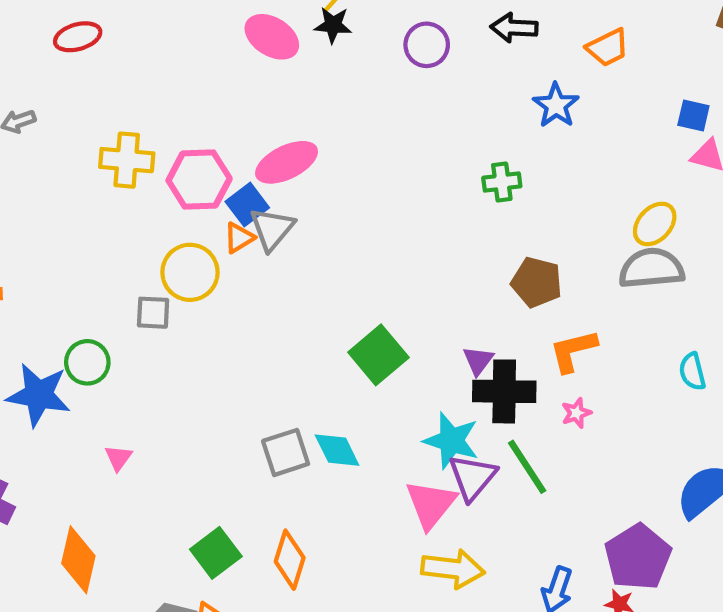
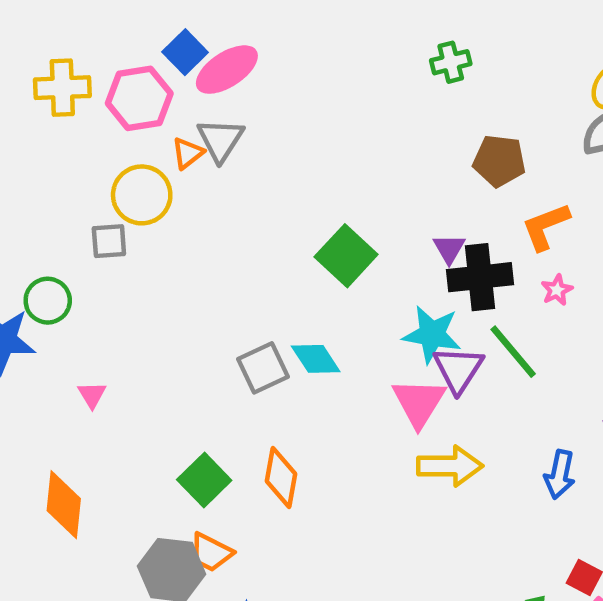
blue square: (247, 205) -> (185, 52), moved

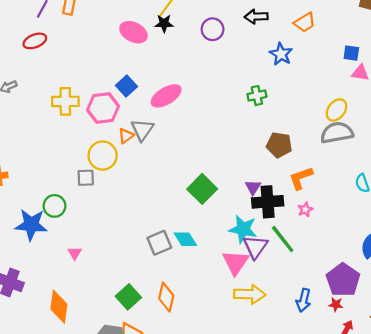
pink ellipse: (227, 70) -> (166, 96), moved

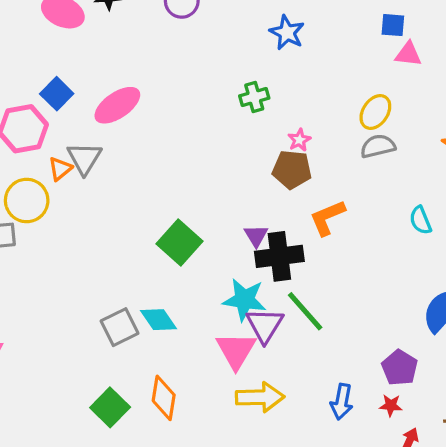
gray semicircle: (337, 133) -> (378, 146), size x0.7
pink star: (305, 209) -> (299, 140), moved
purple pentagon: (343, 280) -> (400, 368), size x0.7
green square: (128, 297) -> (110, 407), moved
orange diamond: (166, 297) -> (164, 398), moved

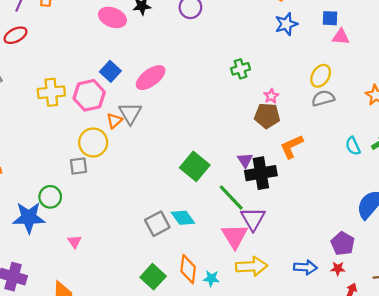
blue star: (287, 33) -> (286, 24), moved, turned 30
cyan star: (245, 300) -> (211, 278), moved, size x0.6
green line: (305, 311) -> (231, 198), moved
blue arrow: (342, 402) -> (305, 267), turned -95

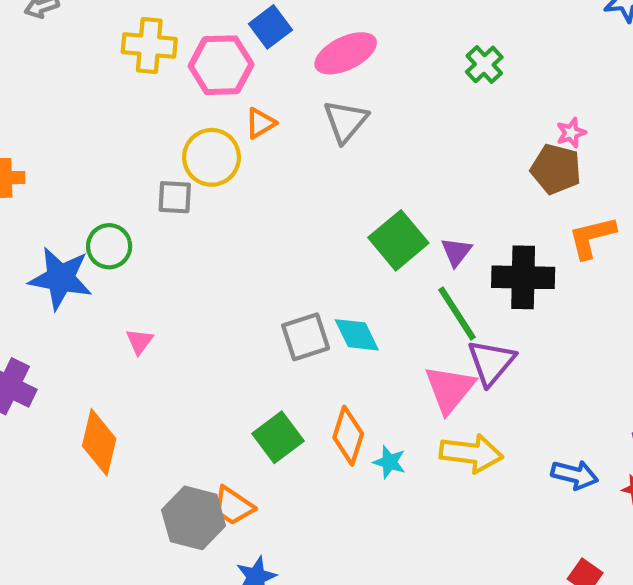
green cross: (241, 69) -> (484, 64), moved, turned -36
gray triangle: (130, 113) -> (346, 121), moved
purple triangle: (245, 160) -> (456, 252), moved

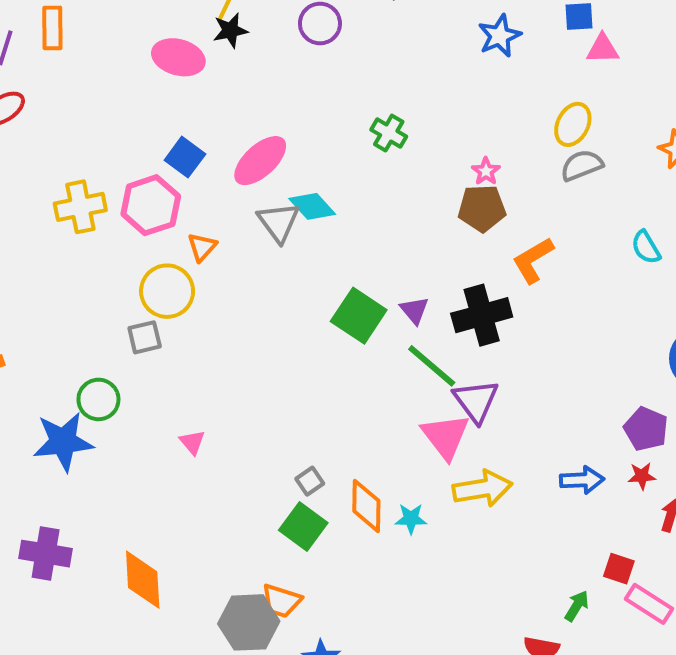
cyan diamond: (357, 335) -> (312, 206), moved
gray square: (306, 337) -> (310, 481), moved, size x0.6
pink triangle: (139, 341) -> (192, 442), moved

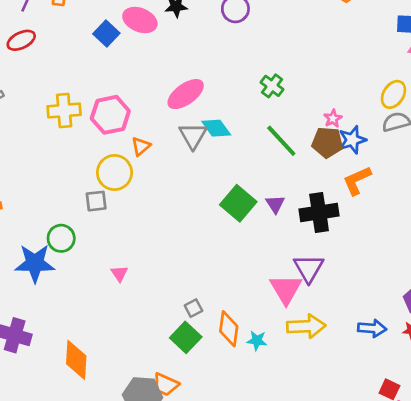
blue star: (500, 36) -> (352, 140), moved
blue square: (185, 157) -> (106, 33), moved
green line: (432, 366) -> (281, 141), moved

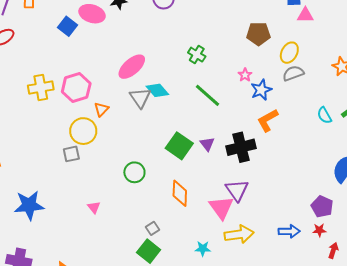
brown pentagon: (327, 142) -> (258, 34), moved
green circle: (61, 238) -> (134, 172), moved
orange diamond: (229, 329) -> (180, 193), moved

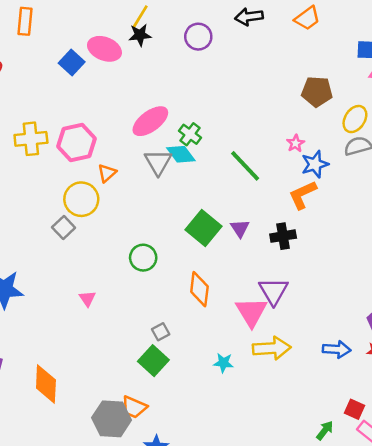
green cross: (197, 55) -> (190, 134), moved
orange L-shape: (268, 120) -> (303, 195), moved
black cross: (241, 147) -> (283, 236), size x0.7
gray square: (71, 154) -> (64, 228), turned -36

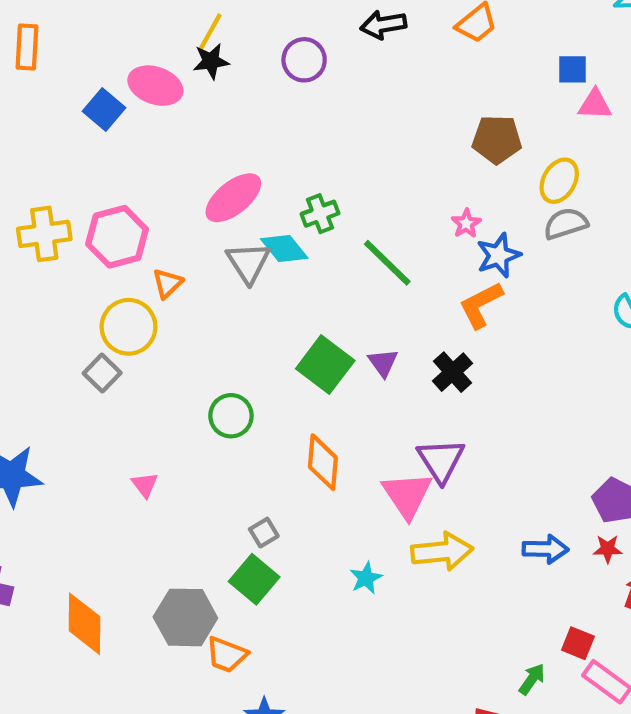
green cross: (190, 134) -> (320, 214), moved, turned 35
black cross: (283, 236) -> (452, 372), turned -30
cyan star: (223, 363) -> (366, 578), turned -30
gray hexagon: (112, 419) -> (185, 617), moved

